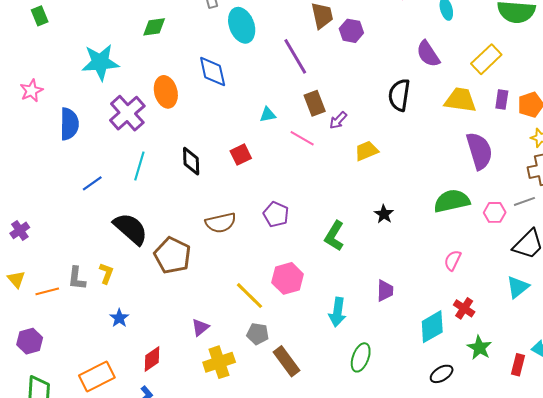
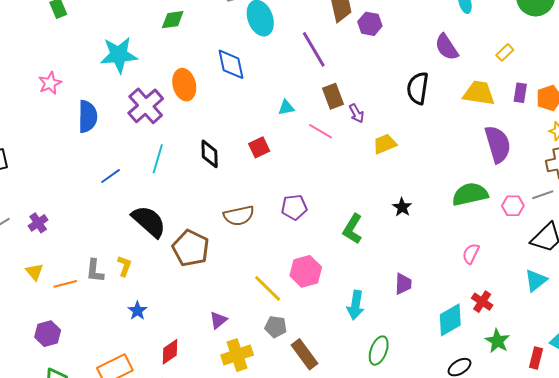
yellow rectangle: (486, 59) -> (505, 52), size x0.6
purple arrow: (338, 120) -> (357, 113), turned -72
purple pentagon: (276, 214) -> (294, 207), turned -30

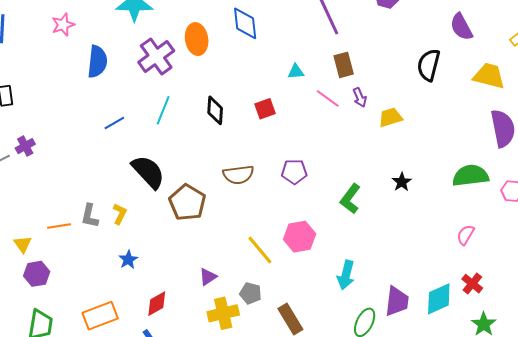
purple arrow: (357, 113) -> (360, 97), moved
purple cross: (38, 223) -> (25, 146), moved
yellow triangle: (34, 272) -> (23, 244), moved
purple trapezoid: (403, 284) -> (397, 301), moved, size x1.4
gray pentagon: (276, 327) -> (251, 293), moved

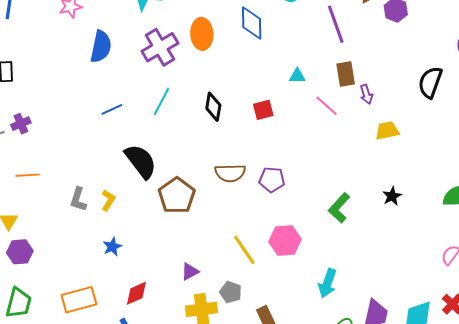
purple arrow: (360, 97) -> (366, 94), moved
purple pentagon: (294, 172) -> (272, 180), moved
orange line: (59, 226) -> (28, 175), moved

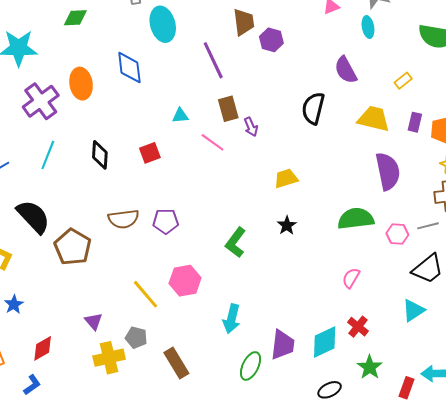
yellow trapezoid: (387, 131) -> (286, 178), moved
purple triangle: (190, 272) -> (94, 321), turned -36

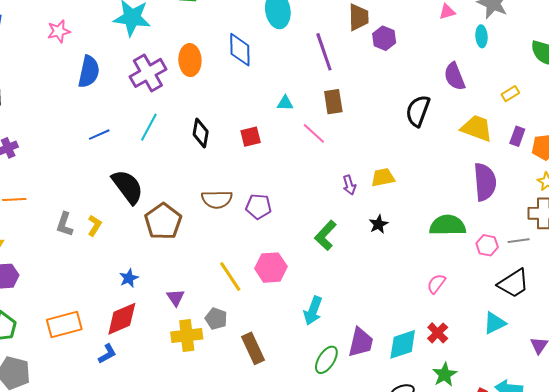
purple arrow: (251, 127) -> (349, 185), moved
blue star: (14, 304) -> (129, 278), moved
red diamond: (43, 348) -> (122, 319), size x1.4

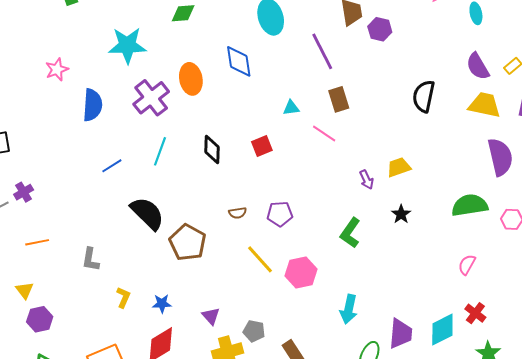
purple semicircle: (454, 76) -> (478, 66), moved
brown semicircle: (217, 199) -> (238, 213), size x0.6
yellow L-shape: (95, 225) -> (123, 297), moved
yellow line: (230, 277) -> (260, 259), moved
blue star: (129, 278) -> (162, 304), turned 30

